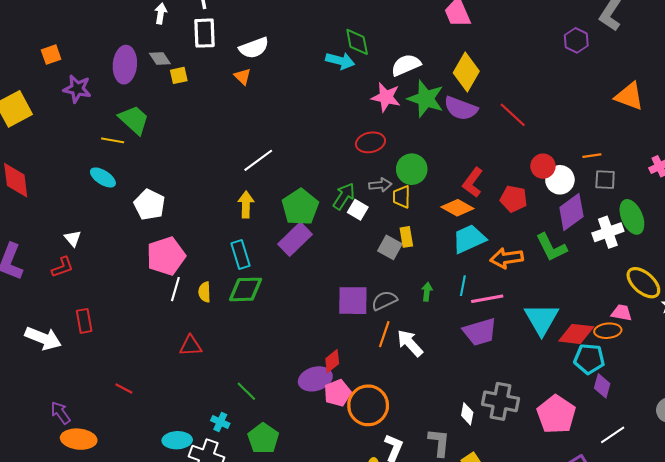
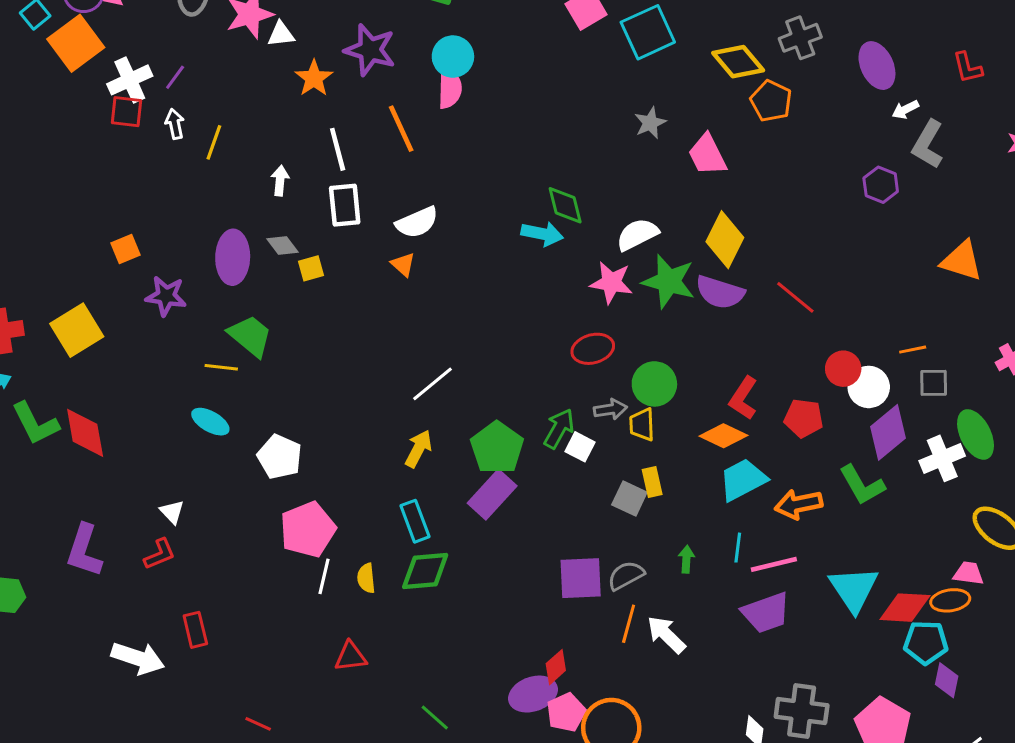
yellow arrow: (246, 205) -> (418, 449), turned 30

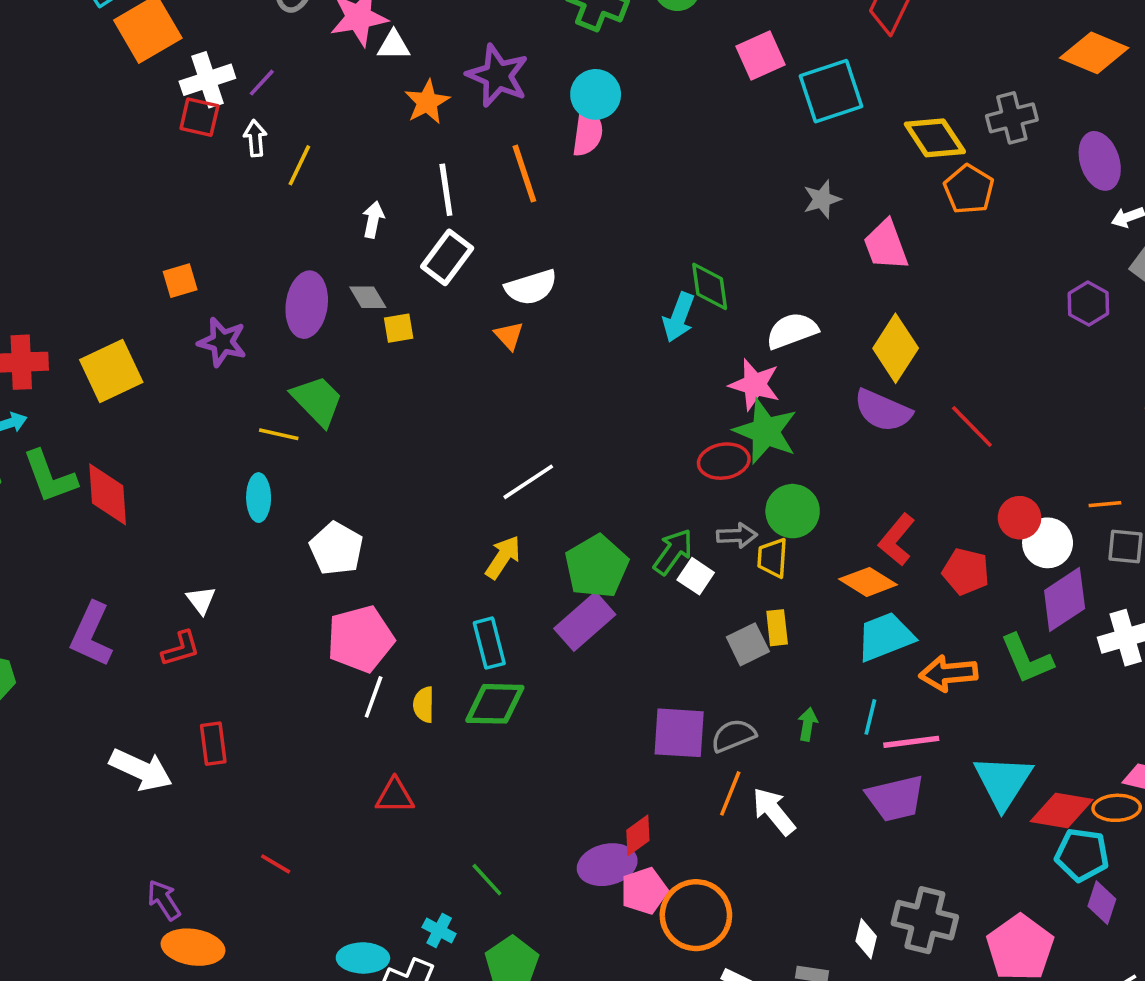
white rectangle: (345, 205) -> (447, 257), turned 36
cyan arrow: (542, 234) -> (679, 317), turned 93
green star: (669, 281) -> (766, 431), moved
cyan ellipse: (210, 422) -> (259, 498), turned 54
gray square: (629, 498) -> (748, 644), turned 32

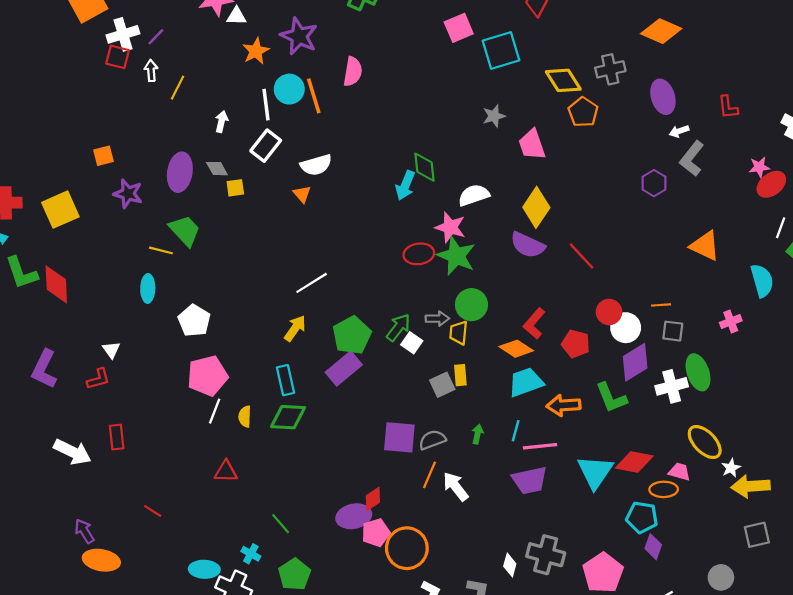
cyan circle: (596, 94) -> (289, 89), moved
red ellipse: (724, 461) -> (419, 254), moved
red diamond: (1062, 811) -> (634, 462), moved

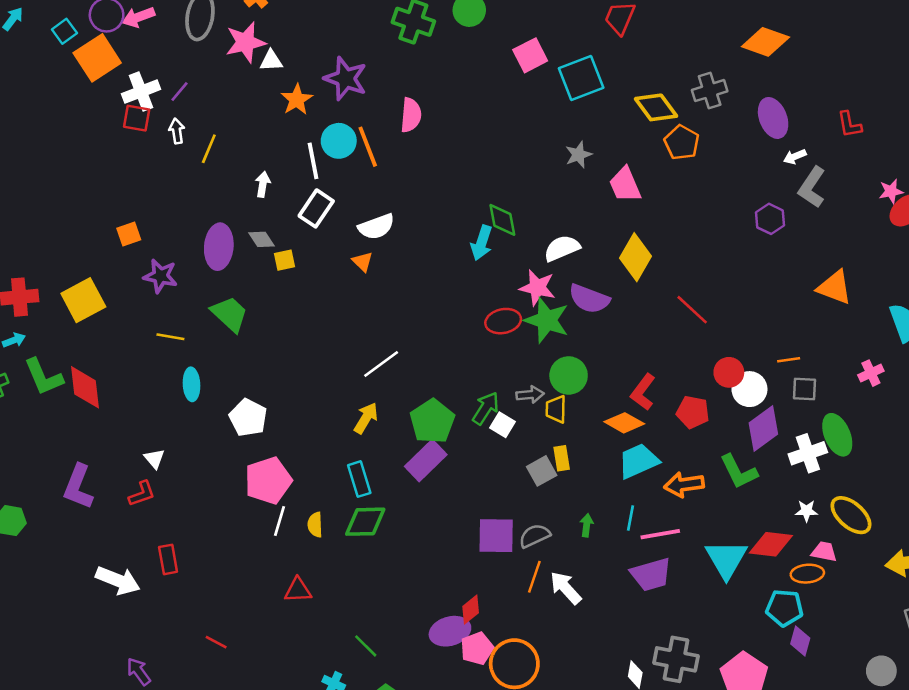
purple semicircle: (528, 245) -> (589, 299), moved
yellow line: (161, 250) -> (170, 337), moved
white star: (731, 468) -> (806, 511), moved, turned 30

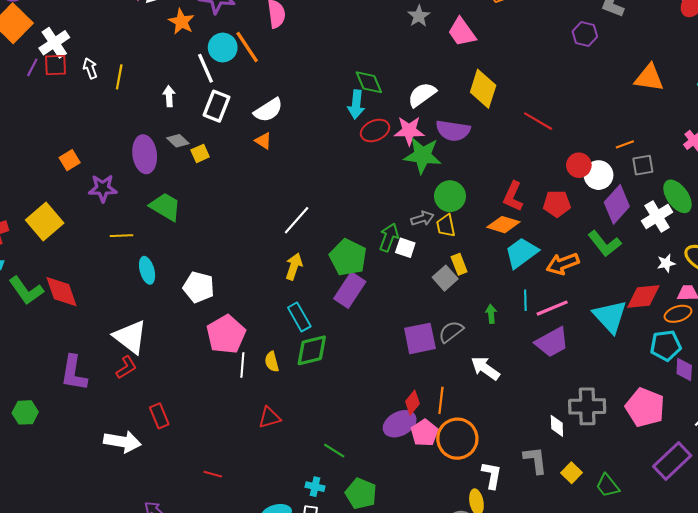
purple line: (179, 92) -> (32, 67), moved
red ellipse: (503, 321) -> (375, 130), moved
white triangle: (154, 459) -> (130, 337), size x2.0
orange line: (534, 577) -> (441, 400), moved

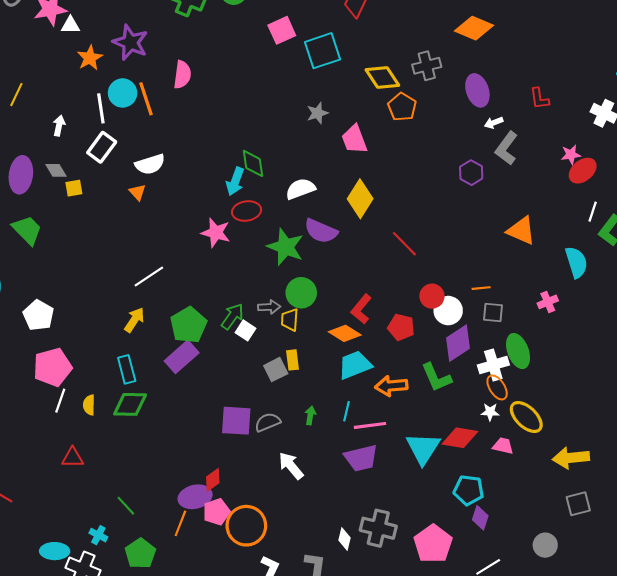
pink star: (409, 131) -> (216, 233), moved
orange ellipse: (678, 314) -> (497, 387), moved, turned 60
orange line: (441, 400) -> (180, 523), moved

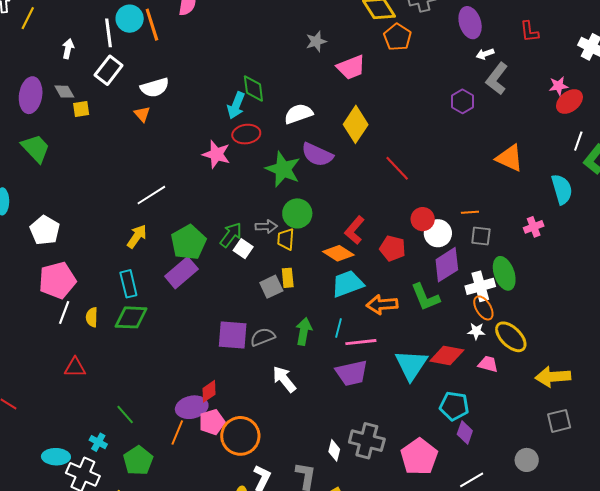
pink trapezoid: (354, 139) -> (351, 67), turned -92
green arrow: (310, 415) -> (304, 331), size x1.5

